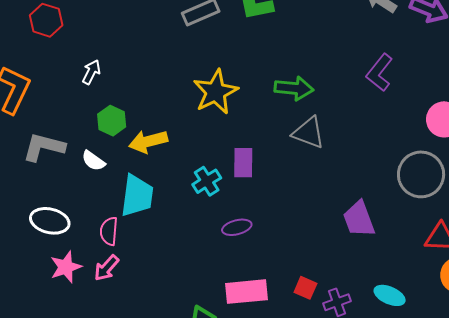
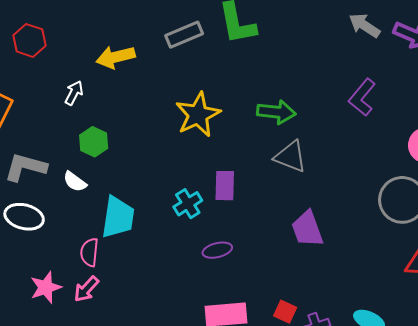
yellow arrow: (148, 141) -> (116, 57), moved
purple trapezoid: (359, 219) -> (307, 229), moved
white ellipse: (50, 221) -> (24, 217), moved

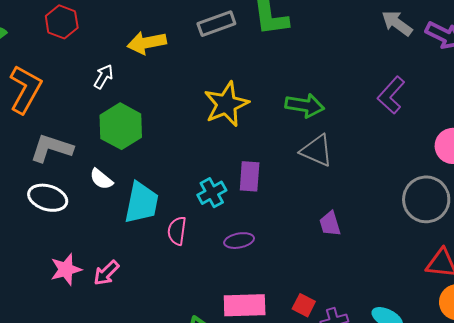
green hexagon: (94, 142) -> (121, 126), size x1.5
white semicircle: (75, 182) -> (101, 179), moved
purple trapezoid: (307, 229) -> (330, 224), size x0.7
pink semicircle: (89, 252) -> (177, 231), moved

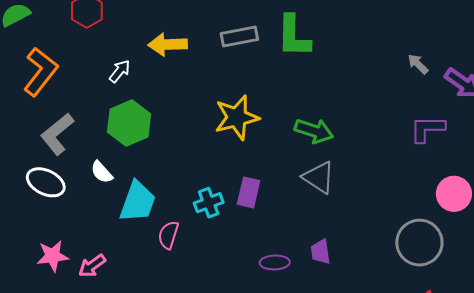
gray arrow: (397, 23) -> (418, 64), size x0.7
purple L-shape: (391, 95) -> (427, 129), moved, turned 39
gray L-shape: (51, 148) -> (57, 134), turned -66
purple ellipse: (239, 241) -> (275, 262), moved

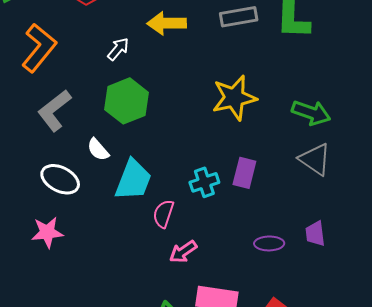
white ellipse: (46, 182) -> (60, 179), moved
pink arrow: (92, 266) -> (183, 252), moved

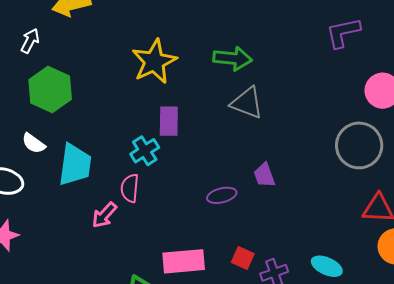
purple rectangle: (244, 173) -> (169, 121), moved
pink semicircle: (163, 214) -> (130, 188), moved
pink arrow: (183, 252) -> (104, 215), moved

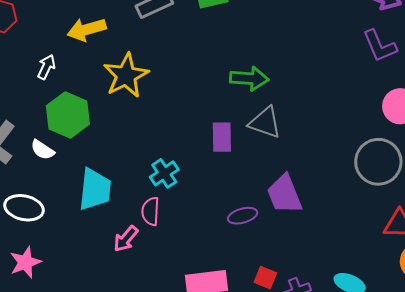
purple L-shape: (343, 33) -> (380, 46), moved, turned -99
yellow star: (154, 62) -> (126, 75), moved
purple rectangle: (169, 121) -> (222, 137), moved
white semicircle: (34, 143) -> (42, 150), moved
purple trapezoid: (264, 175) -> (285, 194), size x1.6

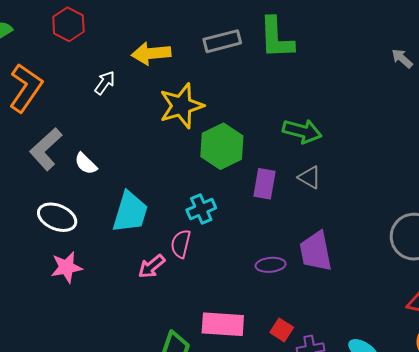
green hexagon: (68, 115) -> (222, 146), moved
gray triangle: (265, 122) -> (310, 177), size x0.7
pink star: (25, 262) -> (66, 267), moved

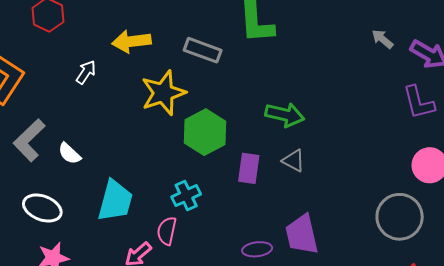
gray rectangle: (222, 41) -> (203, 50), moved, turned 36

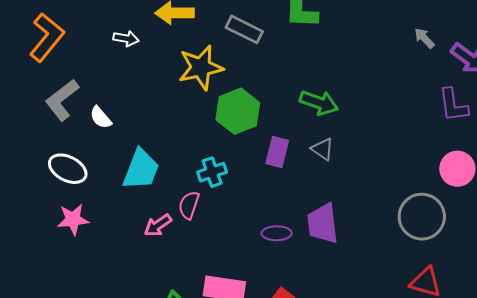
white arrow: (86, 72) -> (126, 39), turned 60

